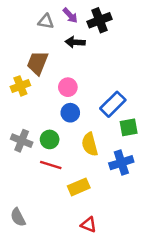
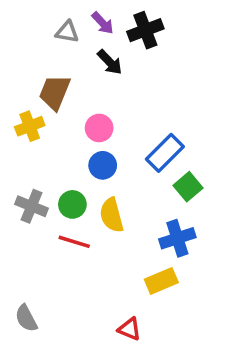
black arrow: (75, 42) -> (110, 62), turned -138
green square: (129, 127) -> (188, 187), turned -30
yellow semicircle: (90, 144) -> (112, 215), moved
yellow rectangle: (79, 187) -> (161, 281), moved

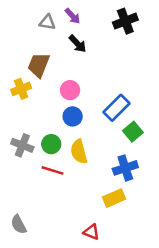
black cross: (145, 30) -> (125, 21), moved

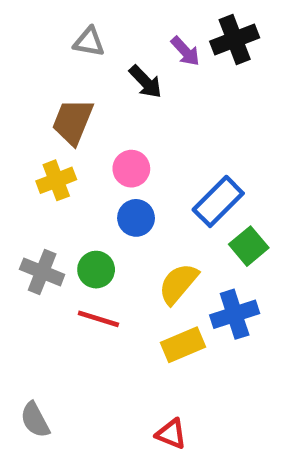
purple arrow: (73, 16) -> (185, 51), moved
yellow cross: (21, 89) -> (56, 180), moved
yellow semicircle: (79, 152) -> (178, 284), moved, turned 55
yellow rectangle: (114, 198) -> (183, 345), moved

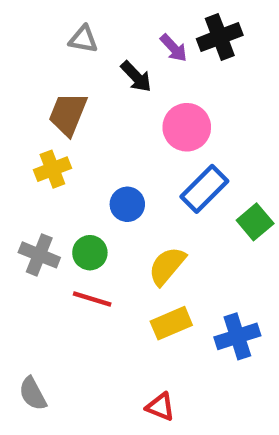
pink circle: (131, 169) -> (187, 127), moved, size x1.4
green square: (249, 246) -> (255, 222), moved
blue cross: (235, 314) -> (237, 336), moved

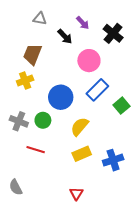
black cross: (220, 37) -> (113, 33), moved, turned -30
blue circle: (127, 204) -> (61, 97), size x1.5
red line: (92, 299) -> (36, 150), moved
red triangle: (160, 407) -> (76, 194), turned 40

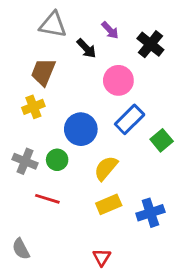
gray triangle: (40, 19) -> (53, 25), size x1.5

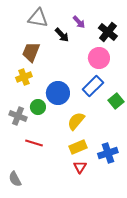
pink circle: (118, 80) -> (99, 58), moved
green circle: (57, 160) -> (38, 107), moved
red triangle: (102, 257) -> (80, 167), moved

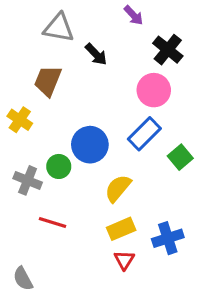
purple arrow: (79, 22) -> (134, 15), moved
yellow cross: (24, 77) -> (20, 120), moved, turned -35

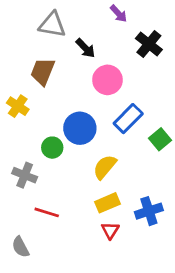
pink circle: (154, 90) -> (107, 80), moved
gray cross: (28, 180) -> (25, 175), moved
red line: (52, 223) -> (47, 212), moved

